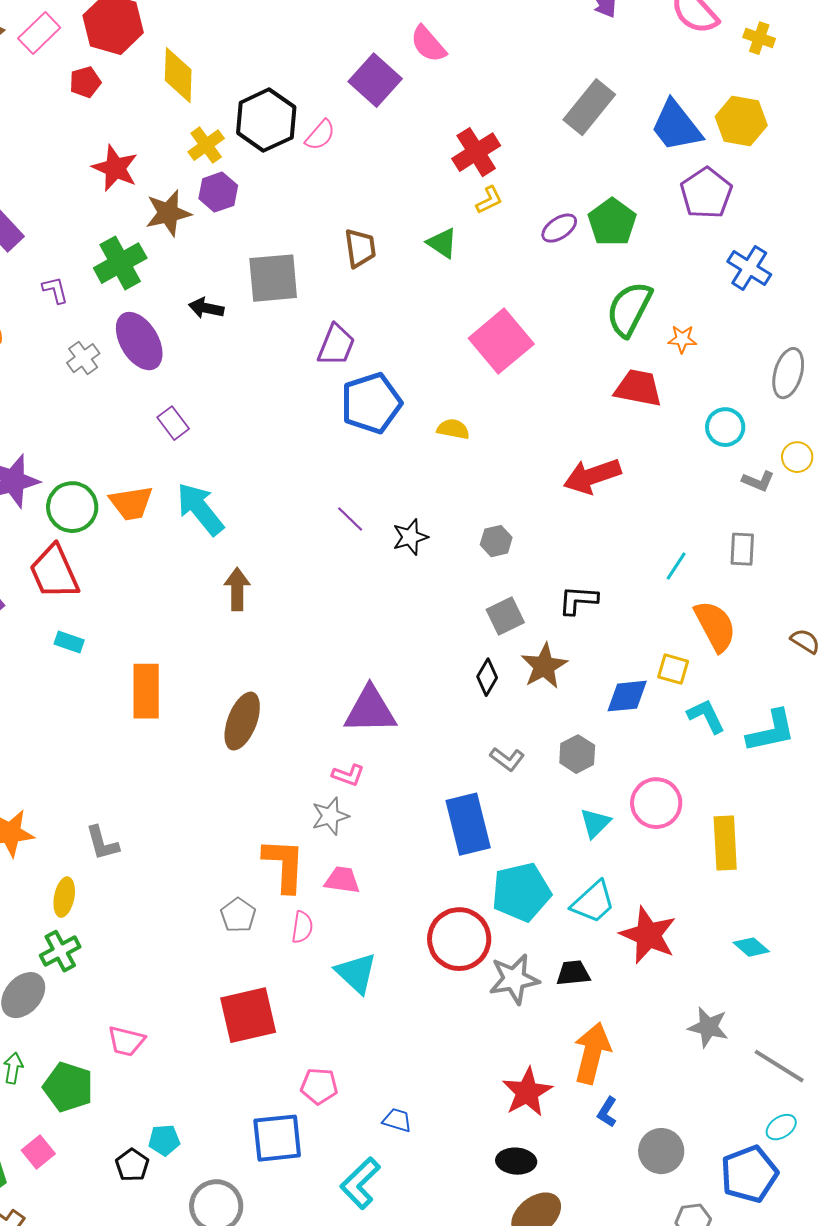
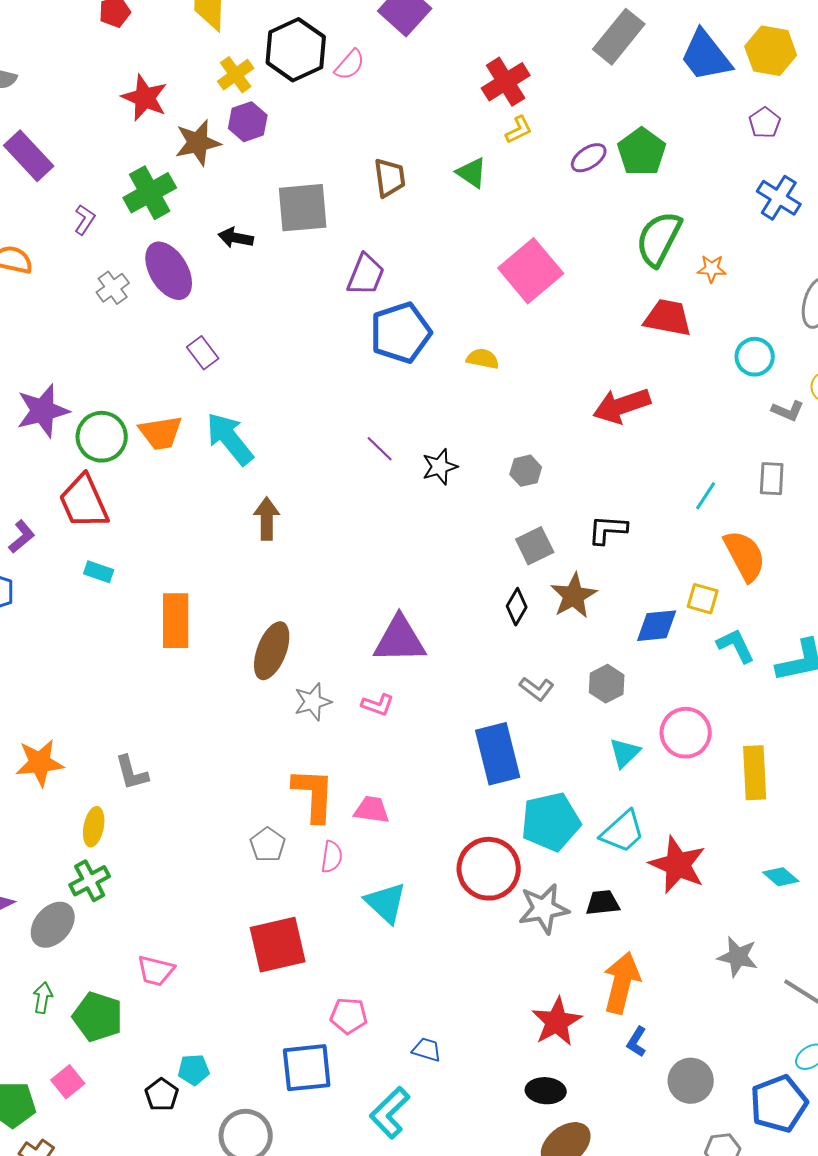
purple pentagon: (706, 193) -> (765, 123), moved, size x0.6
purple L-shape: (55, 290) -> (85, 220), turned 48
gray star: (330, 816) -> (313, 702), moved

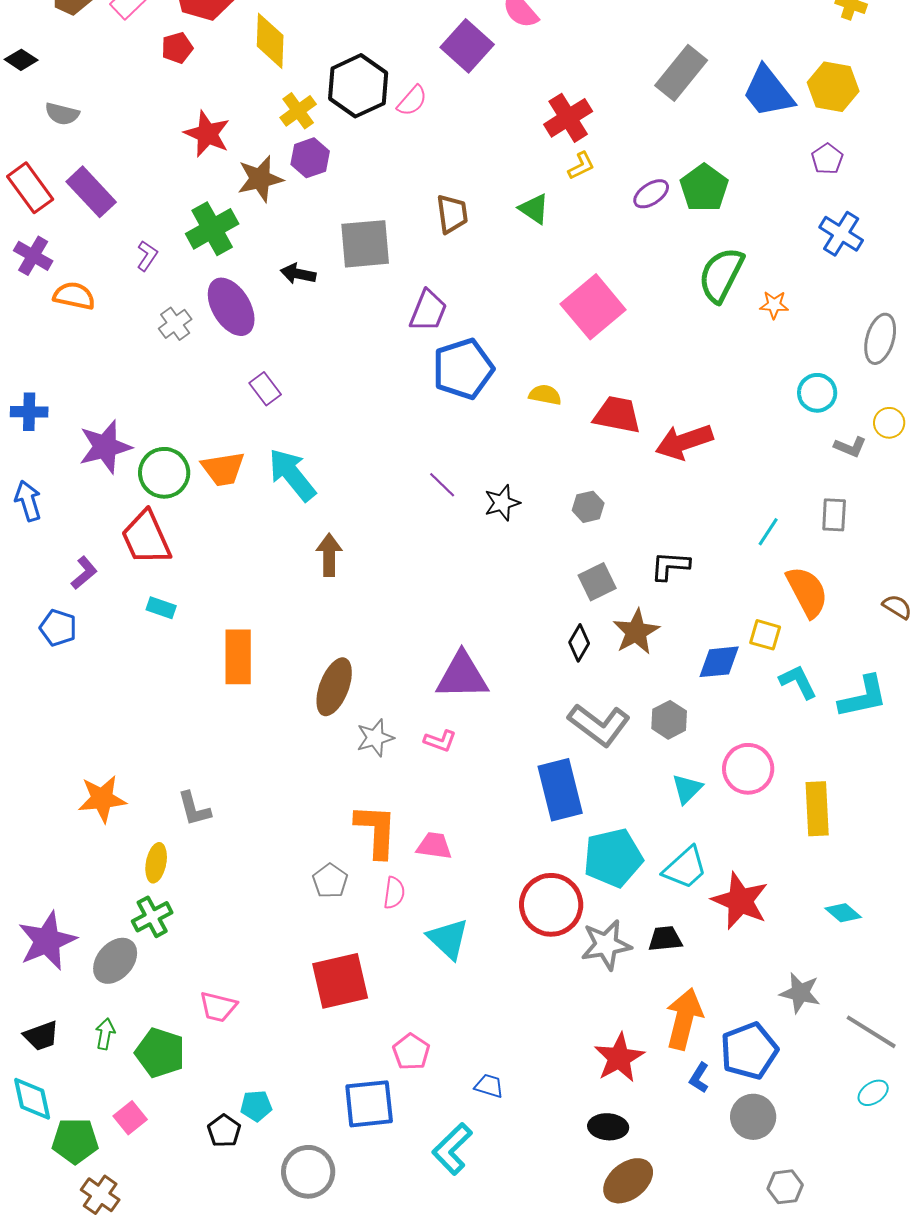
red trapezoid: (668, 318) -> (617, 415), moved
gray L-shape: (537, 689) -> (599, 725), size x1.8
pink pentagon: (349, 1016) -> (411, 1052), turned 30
blue pentagon: (779, 1104) -> (749, 1051), moved

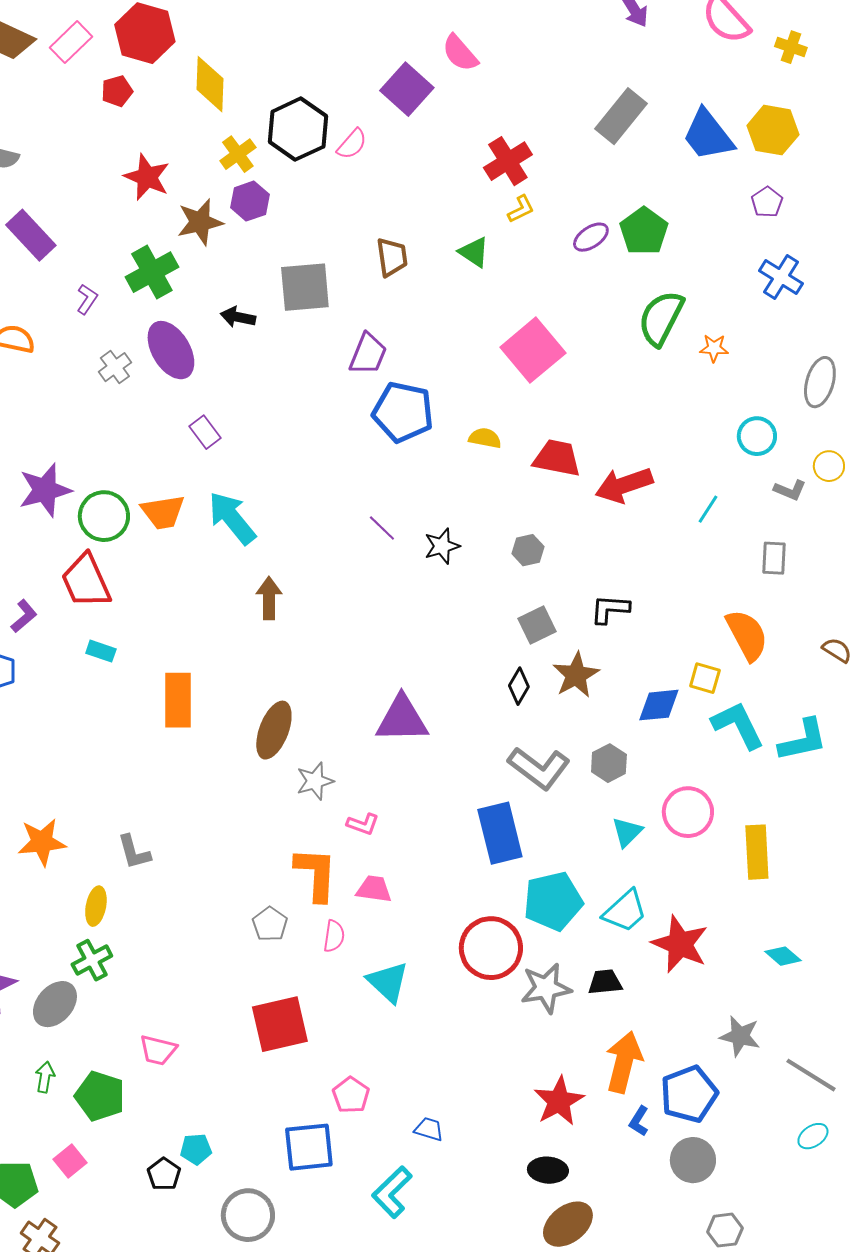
blue pentagon: (463, 369) -> (403, 412), turned 30
cyan line: (768, 532) -> (708, 509), moved
cyan L-shape: (798, 682) -> (738, 725), size x1.4
pink L-shape: (440, 741) -> (363, 824), moved

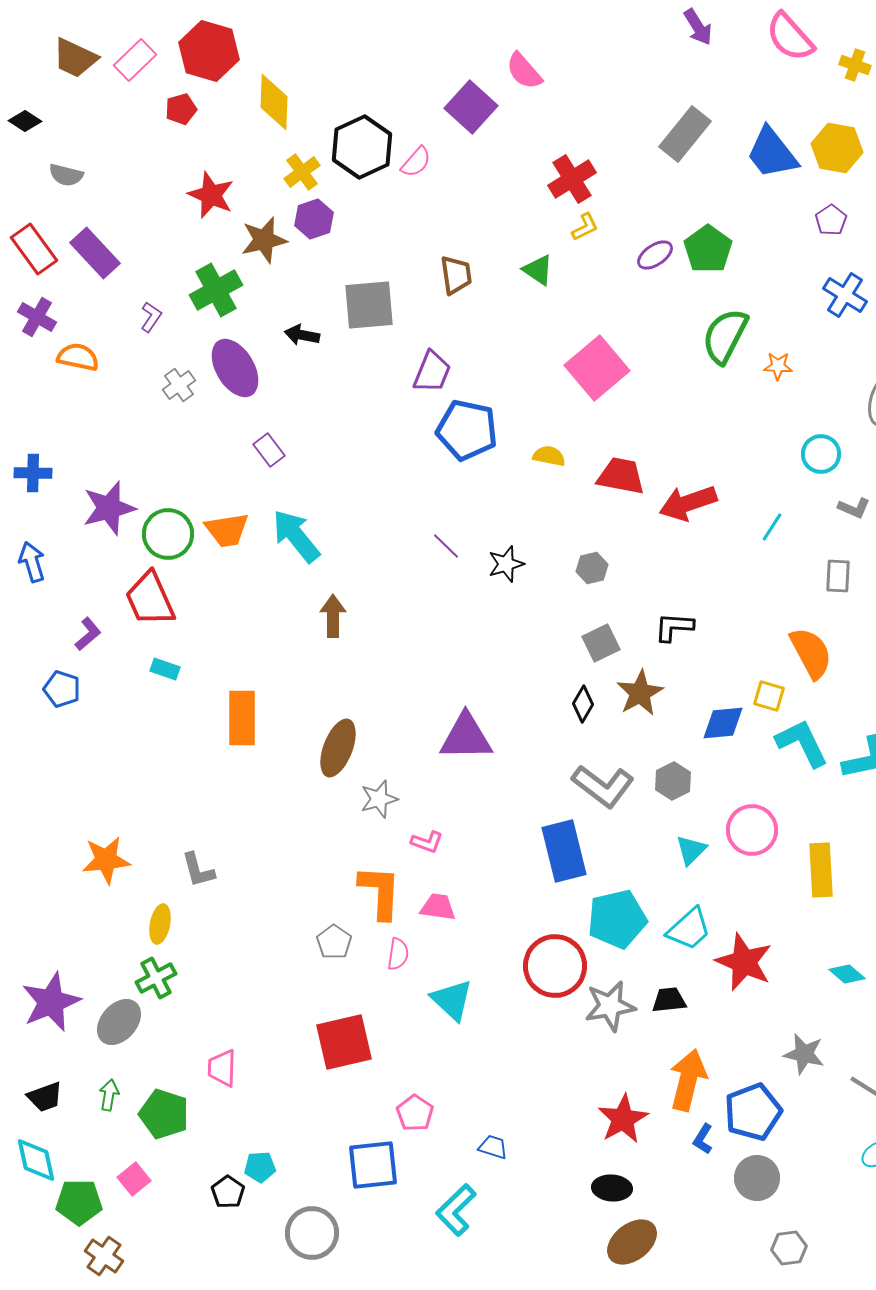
pink trapezoid: (158, 1050) -> (222, 1068), turned 78

